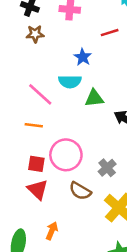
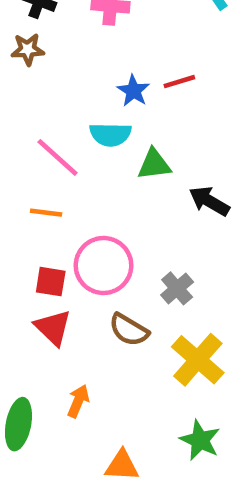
red line: (110, 33) -> (179, 82), moved
brown star: (35, 34) -> (28, 49), moved

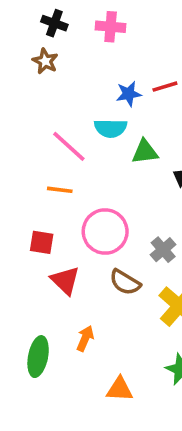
brown star: (28, 49) -> (45, 61), turned 30
blue star: (133, 91) -> (129, 94), turned 30
red square: (51, 282) -> (42, 242), moved

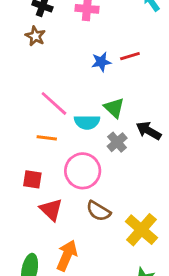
cyan semicircle: (111, 128) -> (87, 122), moved
green triangle: (145, 152) -> (114, 108), turned 50
gray cross: (163, 250) -> (117, 142), moved
orange arrow: (85, 338) -> (67, 255), size x1.5

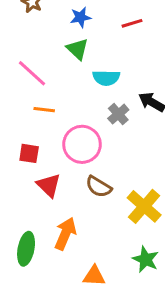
blue star: (101, 62) -> (81, 17), moved
pink line: (54, 103) -> (32, 73), moved
green triangle: (114, 108) -> (77, 49), moved
cyan semicircle: (87, 122) -> (106, 78), moved

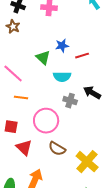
blue star: (81, 17) -> (62, 46), moved
red line: (132, 23) -> (82, 56), moved
gray cross: (118, 114) -> (70, 101), turned -32

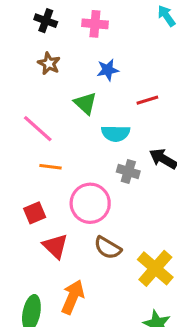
brown star: (13, 27) -> (49, 64), moved
blue star: (62, 46) -> (108, 70), moved
red square: (11, 127) -> (35, 213), turned -32

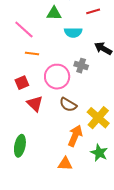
green triangle: (85, 103) -> (54, 13), turned -42
gray cross: (128, 172) -> (81, 66), moved
orange arrow: (73, 297) -> (75, 136), moved

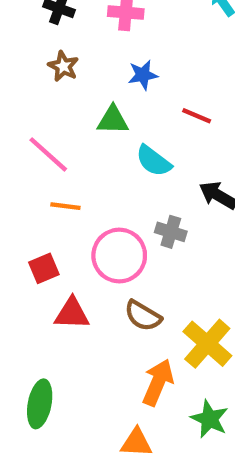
red line: (93, 11) -> (197, 116), turned 40
cyan semicircle: (73, 32) -> (154, 161), turned 36
red triangle: (35, 104) -> (72, 314), turned -42

